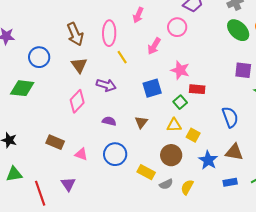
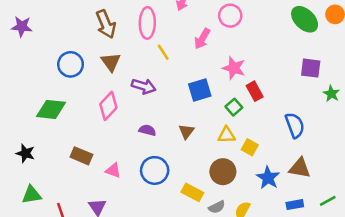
blue circle: (39, 57) -> (71, 64), moved
green diamond: (22, 88) -> (51, 109), moved
red rectangle: (197, 89) -> (255, 91), turned 56

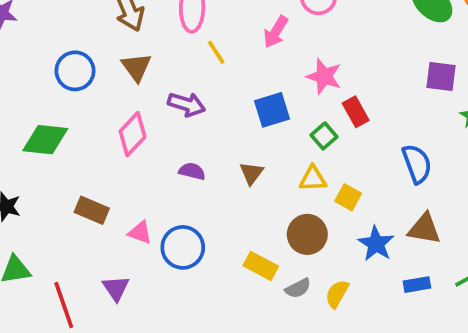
blue circle: (155, 170) -> (183, 247), moved

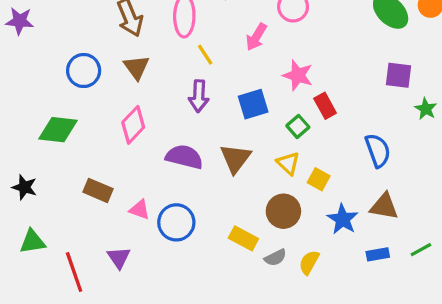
purple arrow: (186, 104) -> (199, 96), moved, turned 76
purple semicircle: (192, 171) -> (184, 157), size x1.6
brown triangle: (252, 173) -> (235, 158), size x1.5
yellow triangle: (313, 179) -> (288, 163), turned 45

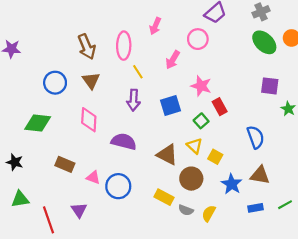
pink diamond: (133, 125) -> (89, 120), turned -40
brown triangle: (235, 158) -> (167, 155), moved, turned -40
gray semicircle: (275, 258) -> (186, 210), turned 48

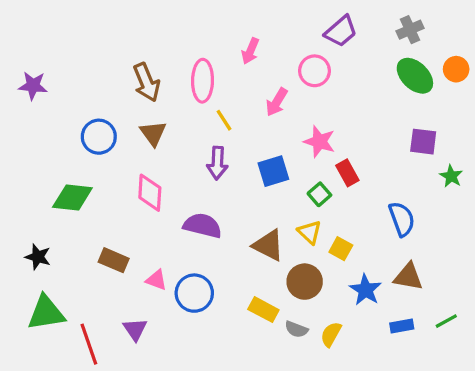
green triangle: (20, 199) -> (46, 313), size x1.4

